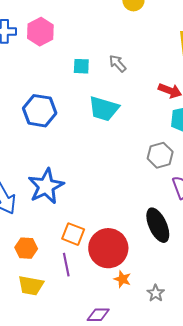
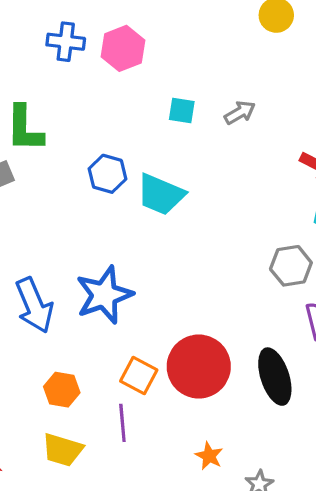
gray arrow: (118, 63) -> (240, 113), turned 96
cyan trapezoid: (104, 109) -> (161, 194), moved
blue hexagon: (40, 111) -> (108, 174), size x0.7
red circle: (108, 248) -> (199, 367), moved

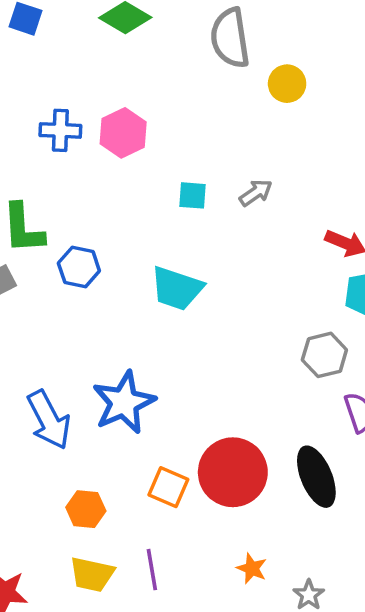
blue hexagon: (108, 174) -> (79, 267), moved
purple line: (122, 423) -> (152, 570), moved

